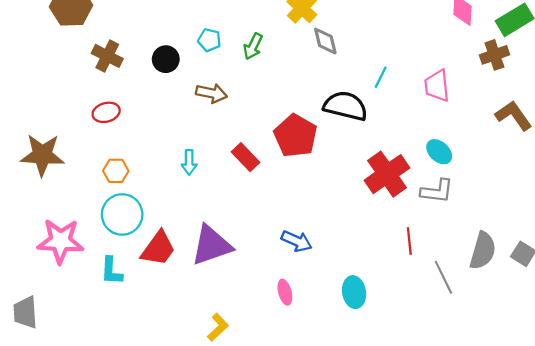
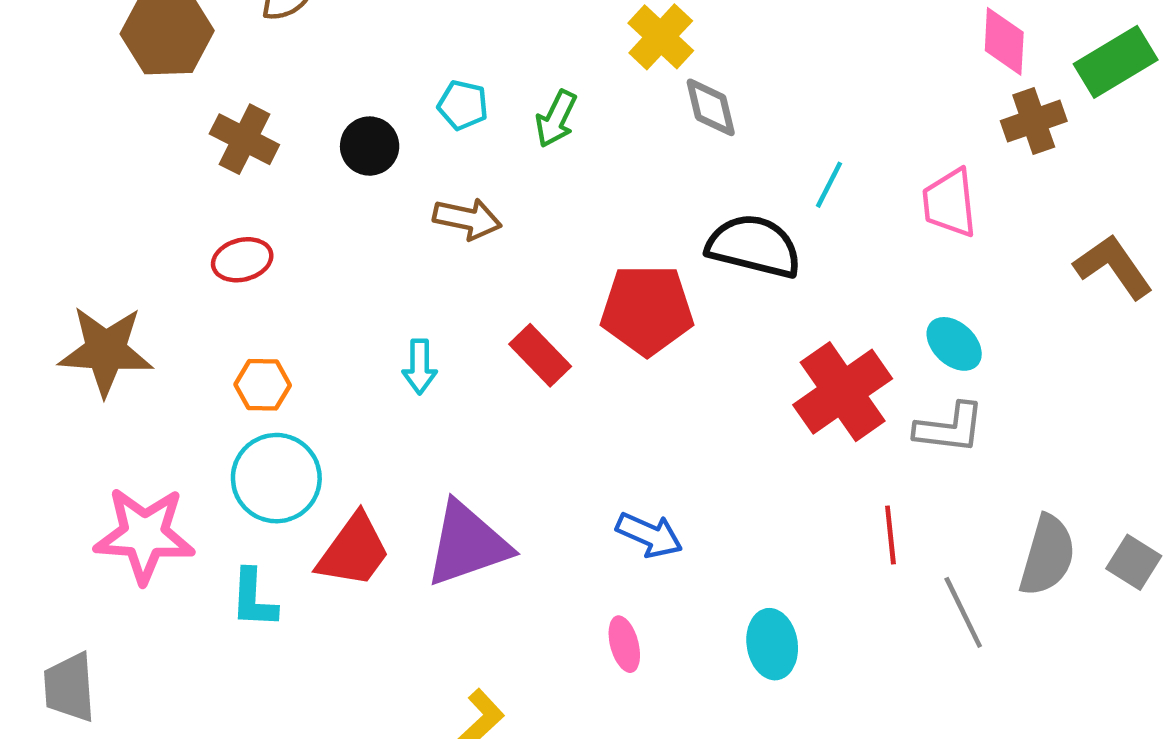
brown cross: (494, 55) -> (1034, 121), moved
red pentagon: (296, 136) -> (647, 310), turned -30

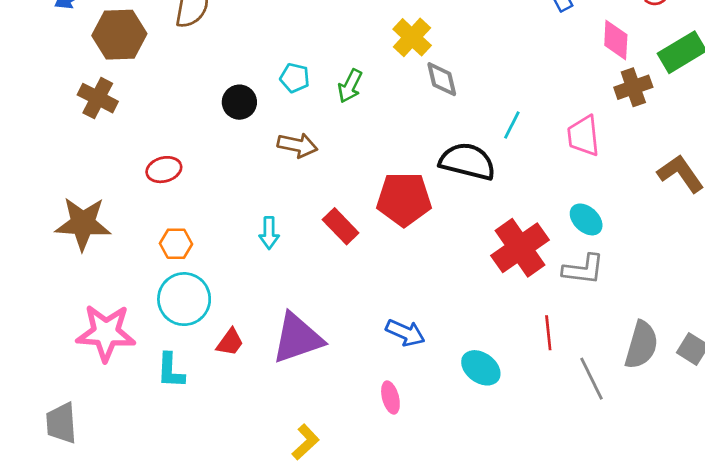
brown cross: (244, 139) -> (98, 98), moved
red trapezoid: (354, 551) -> (230, 342), size x0.6
cyan ellipse: (772, 644) -> (481, 368), moved, turned -45

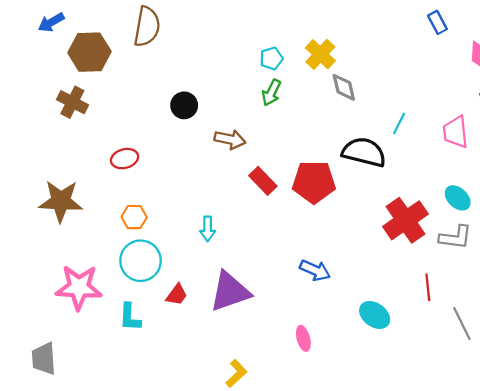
cyan pentagon: (295, 78) -> (271, 59), moved, turned -30
red rectangle: (341, 226) -> (263, 181), moved
cyan arrow: (269, 233) -> (208, 229), moved
blue arrow: (405, 333) -> (315, 270), moved

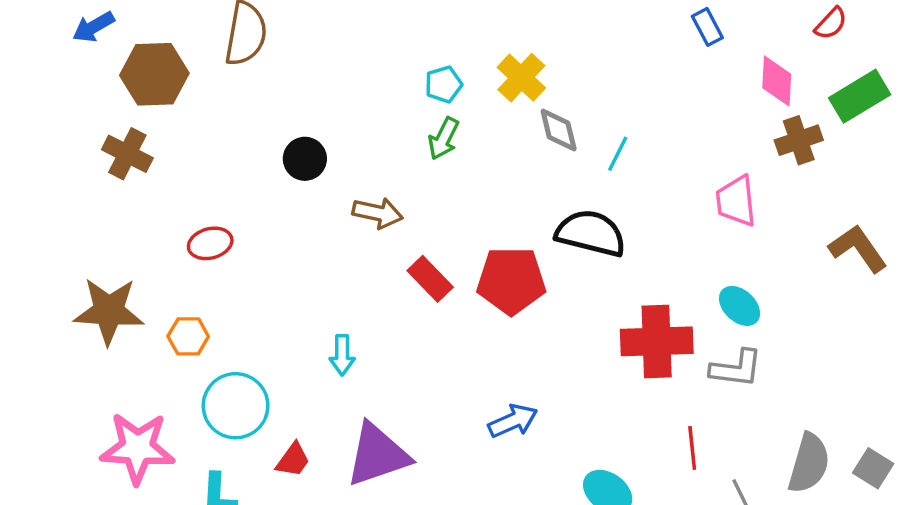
cyan line: (399, 123) -> (618, 154), moved
orange hexagon: (134, 217) -> (188, 336), moved
red cross: (405, 220) -> (657, 341), turned 33
blue arrow: (315, 270) -> (513, 421), turned -48

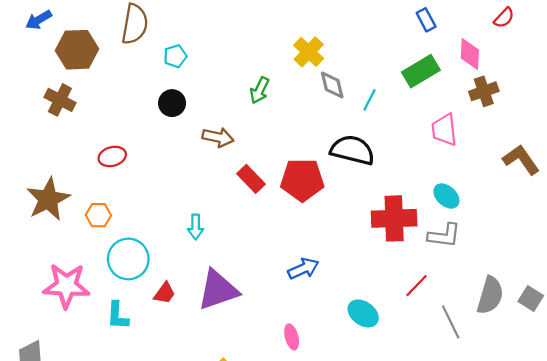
cyan pentagon: (444, 84) -> (175, 56), moved
green rectangle: (860, 96) -> (421, 71), moved
brown star: (109, 311) -> (48, 199), turned -30
red line: (692, 448) -> (417, 286), turned 50

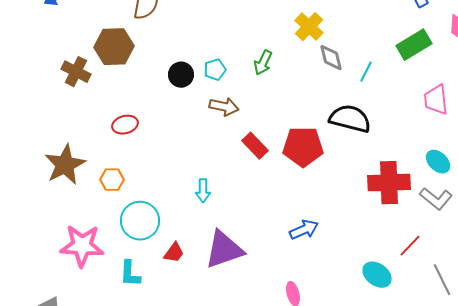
brown hexagon: (77, 50) -> (114, 47), moved
cyan pentagon: (175, 56) -> (215, 70), moved
gray L-shape: (444, 235) -> (436, 199), turned 32
cyan ellipse: (363, 313) -> (377, 275), moved

